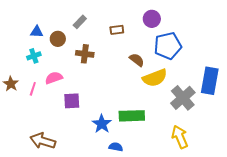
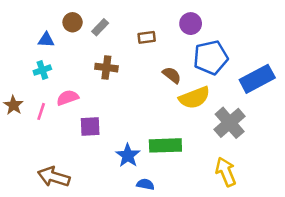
brown circle: (58, 39) -> (73, 22), moved
blue rectangle: (210, 81) -> (257, 79), moved, turned 52

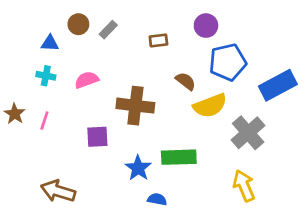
brown cross: (106, 68) -> (135, 106), moved, size x1.5
cyan cross: (42, 70) -> (46, 76), turned 30
pink semicircle: (67, 98) -> (87, 80), moved

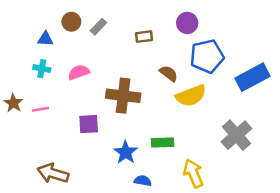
pink line: (44, 121) -> (41, 109), turned 63
gray cross: (248, 133) -> (236, 135), moved
green rectangle: (179, 157) -> (163, 143), size x0.7
yellow arrow: (244, 186) -> (193, 173), moved

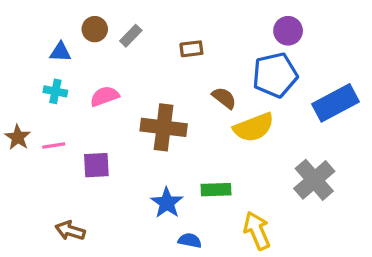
purple circle: (187, 23) -> (288, 31), moved
purple square: (89, 124) -> (96, 165), moved
brown arrow: (53, 173) -> (70, 231), size x0.7

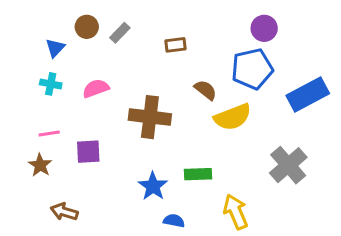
blue triangle: (60, 52) -> (55, 48), turned -50
brown star: (18, 137) -> (40, 165), moved

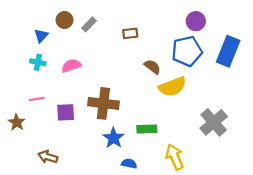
blue rectangle: (308, 94) -> (228, 51), moved, turned -40
brown cross: (150, 117) -> (103, 103), moved
brown star: (40, 165) -> (17, 122), moved

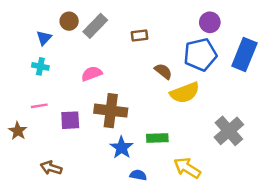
gray rectangle: (89, 24) -> (95, 26), size x1.5
pink semicircle: (71, 66) -> (92, 74), moved
yellow arrow: (175, 157) -> (187, 168), turned -35

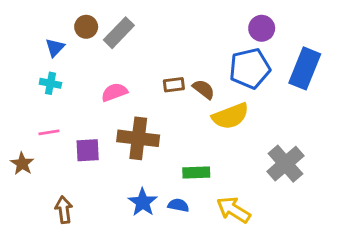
brown rectangle: (139, 35) -> (174, 85), moved
blue star: (122, 148) -> (143, 202), moved
brown arrow: (51, 168) -> (64, 210), turned 66
blue semicircle: (138, 175) -> (178, 205), moved

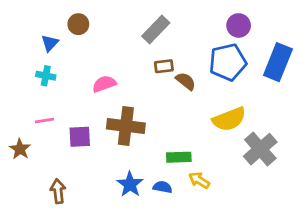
gray rectangle: (119, 33) -> (156, 30), moved
brown rectangle: (174, 85) -> (164, 66), moved
yellow semicircle: (230, 116) -> (229, 119), moved
yellow arrow: (233, 210) -> (199, 180), moved, size x0.7

